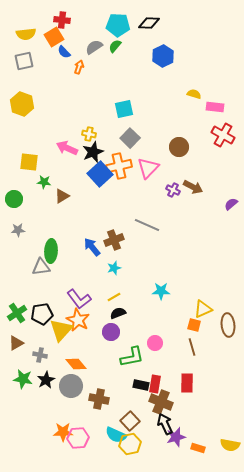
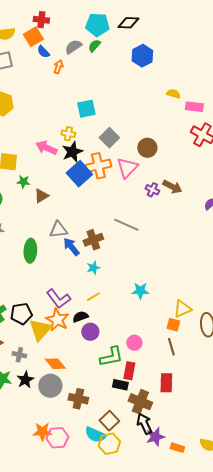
cyan square: (124, 109) -> (86, 109), moved
brown circle: (179, 147) -> (147, 148), moved
gray triangle: (41, 267) -> (58, 230), moved
black semicircle: (118, 313) -> (80, 317), moved
red rectangle: (155, 384) -> (129, 371), moved

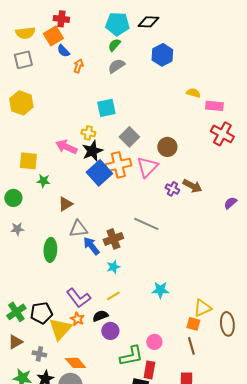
gray semicircle: (73, 47) -> (116, 66), moved
brown triangle: (41, 196) -> (65, 204), moved
orange star: (57, 320) -> (77, 319), size x0.6

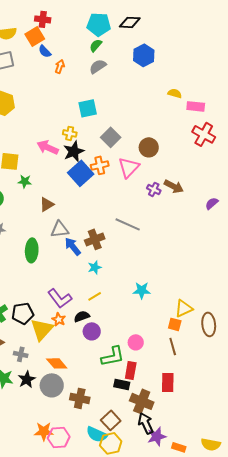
orange cross: (118, 165) -> (100, 165), size x0.7

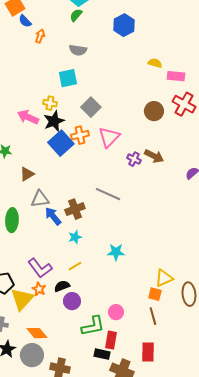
gray semicircle: (98, 66) -> (78, 50), moved, turned -138
brown circle: (149, 147) -> (154, 111), moved
cyan star: (142, 290) -> (116, 252), moved

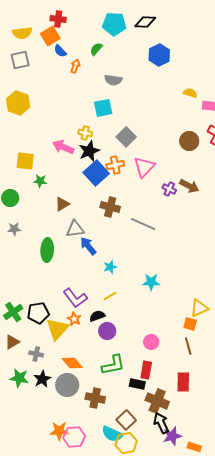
green semicircle: (76, 15) -> (96, 49), moved
brown cross: (75, 209) -> (110, 207), moved, turned 36
green L-shape: (93, 326) -> (113, 365), moved

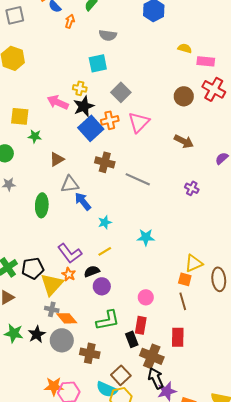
purple cross: (169, 189) -> (192, 188), moved
gray cross: (36, 354) -> (52, 309), moved
black rectangle: (137, 384) -> (132, 339), turned 56

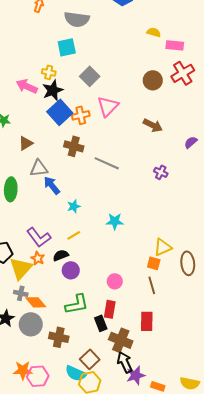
gray semicircle: (108, 35) -> (77, 19), size x1.4
red cross: (214, 89) -> (183, 73), turned 30
orange cross: (110, 120) -> (81, 115), moved

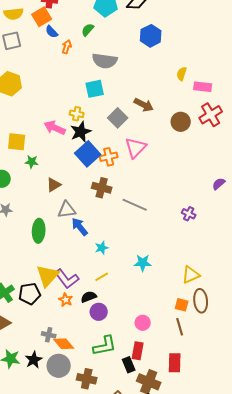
yellow semicircle: (154, 32) -> (182, 74), turned -88
brown arrow: (153, 125) -> (144, 105), moved
yellow triangle: (163, 247) -> (191, 275), moved
brown ellipse: (188, 263) -> (201, 301), moved
yellow triangle: (21, 268) -> (48, 276), moved

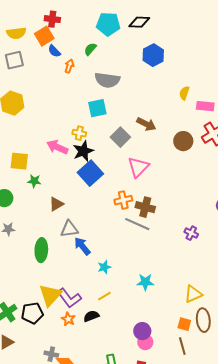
orange cross: (109, 157) -> (123, 200), moved
brown cross: (102, 188) -> (145, 207), moved
purple circle: (99, 312) -> (142, 331), moved

